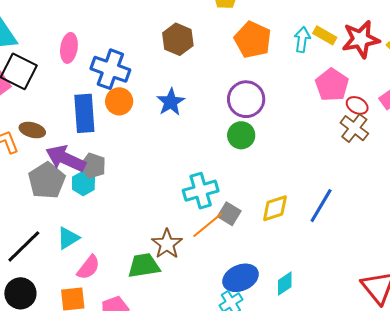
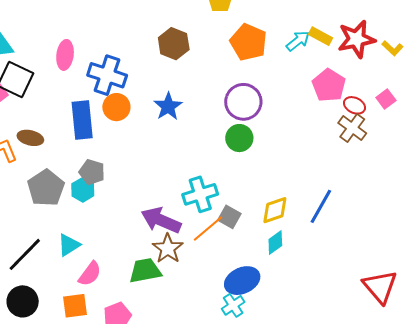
cyan arrow: (302, 40) -> (298, 41), turned 45
purple arrow: (66, 159) -> (161, 220), moved
cyan diamond: (285, 284) -> (275, 242), moved

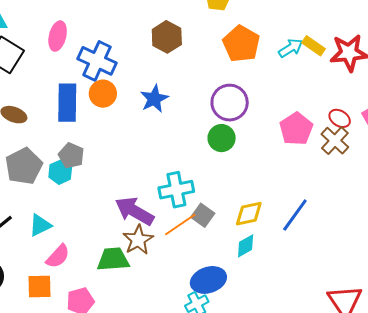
pink pentagon: (329, 85) -> (296, 129), moved

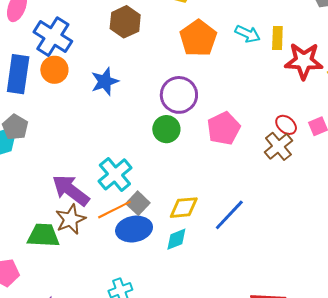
yellow rectangle: (314, 46) -> (277, 38), moved, turned 50
cyan arrow: (291, 48) -> (248, 34), moved, turned 50
pink pentagon: (296, 129) -> (224, 128), moved
cyan cross: (176, 190) -> (115, 174), turned -36
blue ellipse: (208, 280) -> (134, 229), moved

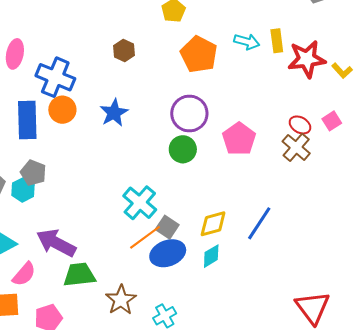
brown hexagon: (125, 22) -> (124, 50), size x0.7
purple arrow: (71, 190) -> (56, 243), moved
brown star: (71, 219) -> (121, 300), moved

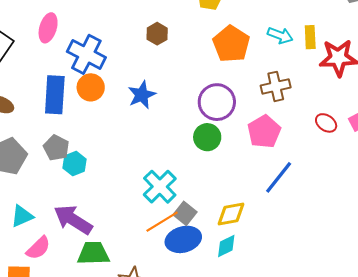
brown cross: (296, 147) -> (276, 86), moved, turned 32
cyan hexagon: (23, 190) -> (74, 164), moved
blue line: (259, 223) -> (279, 177), moved

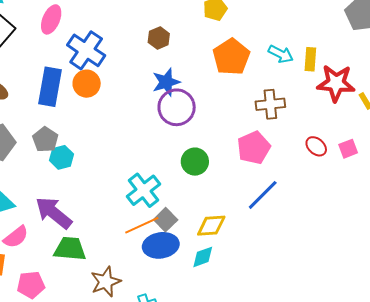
blue star: (142, 95) -> (166, 82), moved
purple circle: (217, 102) -> (177, 107), moved
green circle: (207, 137) -> (195, 162), moved

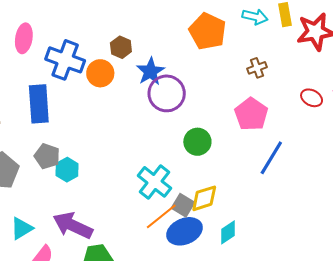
brown hexagon: (159, 38) -> (121, 47), moved
orange circle: (87, 84) -> (100, 73), moved
brown cross: (270, 104) -> (257, 68), size x0.7
yellow diamond: (211, 226) -> (204, 198), moved

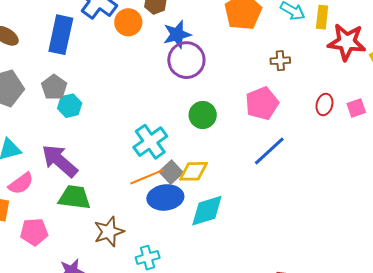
red ellipse: (312, 98) -> (324, 104), turned 60
cyan diamond: (228, 232) -> (207, 211), size x1.5

